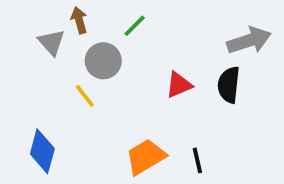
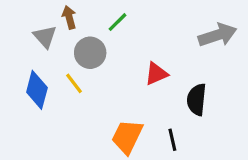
black semicircle: (229, 85) -> (197, 100), moved
blue diamond: (42, 151) -> (37, 90), moved
orange trapezoid: (146, 157) -> (127, 137), turned -33

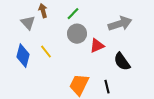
gray arrow: (218, 35) -> (120, 24), moved
gray circle: (90, 53) -> (77, 34), moved
black semicircle: (197, 100) -> (122, 62), turned -42

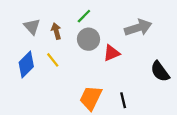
brown arrow: (43, 11) -> (56, 31), moved
blue diamond: (23, 56) -> (26, 65), turned 30
black semicircle: (122, 62) -> (160, 71), moved

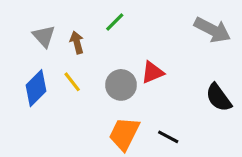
gray arrow: (138, 28) -> (212, 30), moved, turned 45
gray circle: (88, 39) -> (121, 85), moved
black line: (123, 100) -> (168, 137), turned -49

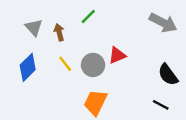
yellow line: (72, 82) -> (65, 64), moved
black line: (168, 137) -> (161, 105), moved

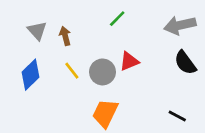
green line: (88, 17) -> (117, 19), moved
gray arrow: (163, 23) -> (180, 25), turned 140
black semicircle: (168, 75) -> (185, 63), moved

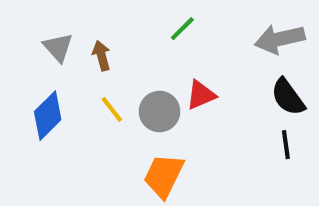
black line: (177, 116) -> (286, 145), moved, turned 54

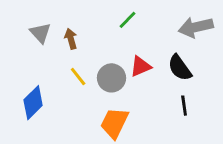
black semicircle: (288, 97) -> (180, 68), moved
blue diamond: (48, 116) -> (33, 103), moved
black line: (286, 145) -> (184, 106), moved

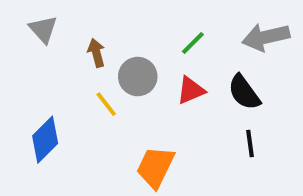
green line: (127, 20) -> (193, 43), moved
gray triangle: (40, 33) -> (43, 29), moved
gray circle: (112, 78) -> (138, 77), moved

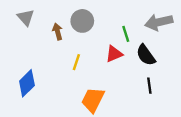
green line: (193, 43) -> (126, 34), moved, turned -63
gray circle: (138, 77) -> (82, 21), moved
yellow line: (106, 104) -> (76, 62), moved, turned 56

